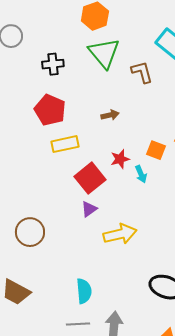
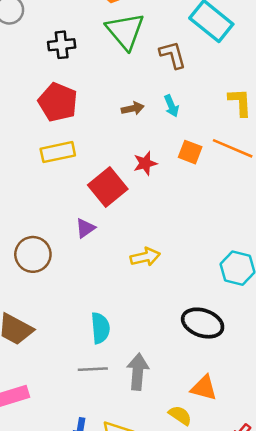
yellow rectangle: (65, 144) -> (58, 152), moved
cyan arrow: (141, 174) -> (171, 106), moved
purple triangle: (89, 209) -> (85, 228), moved
yellow arrow: (120, 234) -> (145, 257), size x0.7

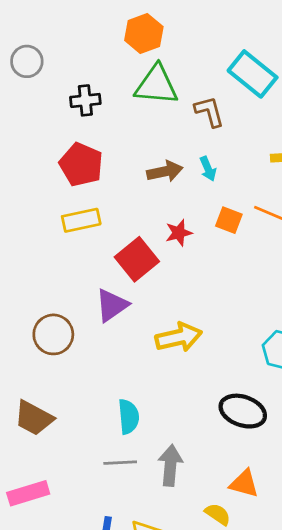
green triangle: (125, 31) -> (156, 85), turned -45
brown arrow: (133, 108) -> (165, 171), size x1.4
purple triangle: (85, 228) -> (112, 305), size x1.5
yellow arrow: (145, 257) -> (179, 337), size x1.4

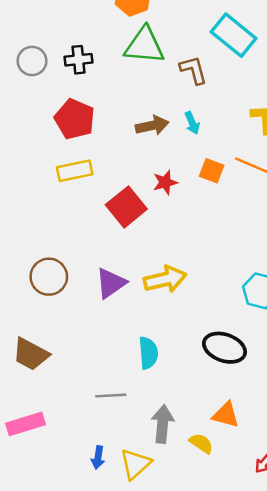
gray circle: (27, 61) -> (32, 61), moved
purple triangle: (112, 305) -> (111, 283), moved
cyan semicircle: (129, 417) -> (148, 353), moved
gray arrow: (170, 465) -> (162, 424), moved

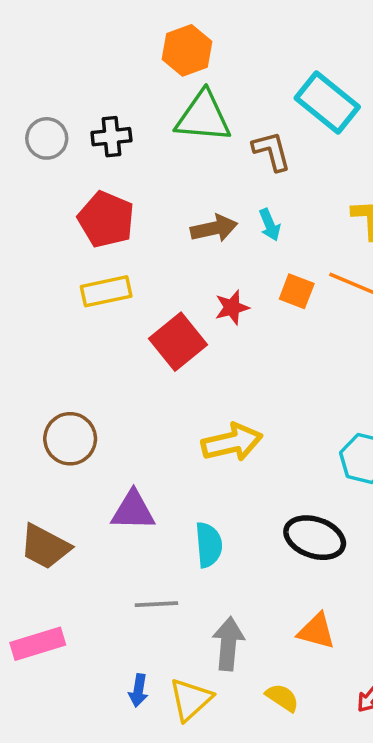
purple triangle: (111, 283) -> (133, 511), moved, turned 36
yellow semicircle: (201, 443) -> (282, 698), moved

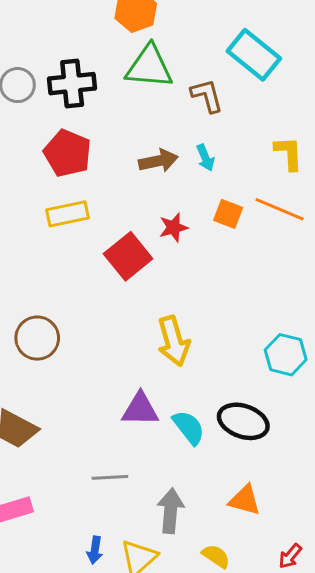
black cross: (111, 137) -> (72, 84), size x1.4
yellow arrow: (232, 442) -> (174, 341), turned 87
purple triangle: (133, 511) -> (140, 409), moved
cyan semicircle: (209, 545) -> (189, 427), moved, turned -33

